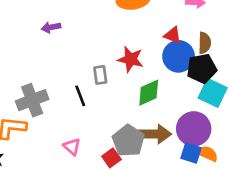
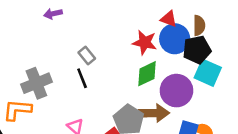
red star: (131, 59) -> (145, 43), moved
gray rectangle: (100, 75) -> (87, 55), moved, turned -30
purple circle: (194, 129) -> (176, 91), moved

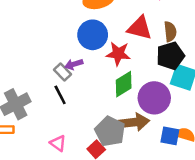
purple arrow: (53, 14) -> (74, 64), moved
red triangle: (169, 19) -> (140, 28), size x1.5
blue circle: (175, 39) -> (93, 35), moved

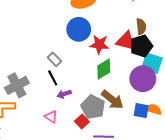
red triangle: (140, 28) -> (126, 41), moved
purple arrow: (74, 64) -> (64, 94), moved
purple circle: (154, 98) -> (143, 79), moved
brown arrow: (134, 122) -> (112, 100), turned 45

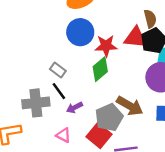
green diamond: (104, 69) -> (100, 69), moved
gray cross: (17, 85) -> (36, 103), moved, turned 30
gray pentagon: (93, 107) -> (109, 117), turned 30
red square: (82, 121) -> (99, 136), size x1.5

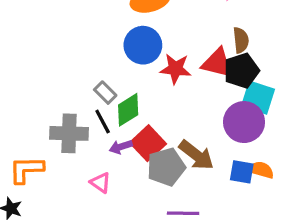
green diamond: (100, 69) -> (128, 110), moved
red square: (99, 136) -> (148, 143), moved

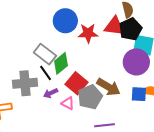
gray rectangle: (105, 93) -> (45, 54), size x1.5
purple arrow: (121, 147) -> (51, 93), moved
pink triangle: (101, 183) -> (68, 103), moved

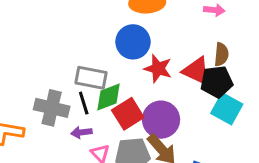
gray rectangle: (45, 54) -> (91, 78), turned -45
purple circle: (136, 62) -> (161, 120), moved
red square: (76, 83) -> (128, 114), moved

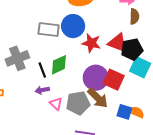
brown semicircle: (221, 54) -> (134, 16), moved
gray rectangle: (91, 78) -> (49, 29), moved
gray cross: (52, 108) -> (17, 58), moved, turned -30
red square: (128, 114) -> (114, 80), moved, turned -30

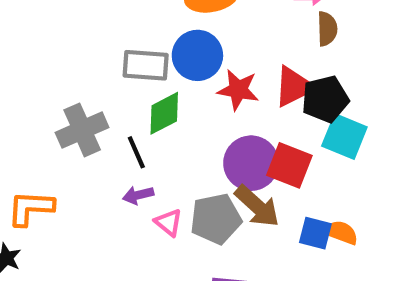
red triangle: (118, 43) -> (294, 87), turned -45
green diamond: (59, 65) -> (164, 113), moved

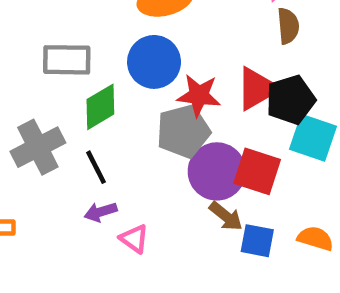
gray rectangle: (146, 65) -> (67, 60), moved
green diamond: (164, 113) -> (100, 107), moved
brown arrow: (257, 206) -> (226, 216), size x0.7
gray pentagon: (216, 219) -> (183, 131), moved
blue square: (315, 233) -> (257, 241), moved

